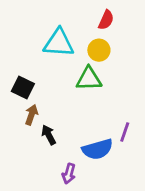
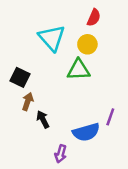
cyan triangle: (59, 43) -> (52, 38), turned 44

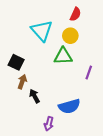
purple line: (110, 117) -> (89, 73), moved

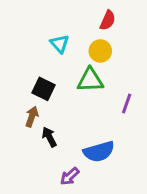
cyan triangle: (42, 31) -> (60, 44), size x0.6
black square: (16, 62) -> (43, 89), moved
purple arrow: (49, 124) -> (70, 176), turned 32

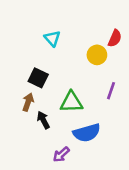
red semicircle: (108, 20) -> (115, 38), moved
yellow circle: (100, 51) -> (97, 55), moved
green triangle: (90, 80) -> (71, 102), moved

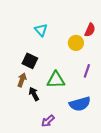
blue semicircle: (87, 133) -> (80, 104), moved

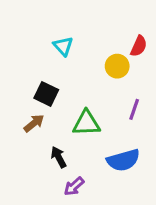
brown arrow: (22, 80) -> (34, 123), turned 32
black arrow: (34, 94) -> (59, 157), moved

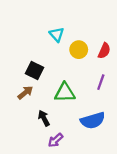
cyan triangle: (63, 46) -> (57, 35), moved
red semicircle: (139, 46) -> (104, 51), moved
yellow circle: (117, 66) -> (79, 50), moved

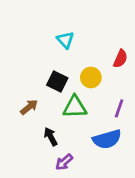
yellow circle: (79, 50) -> (91, 77), moved
black square: (35, 71) -> (57, 82), moved
purple line: (101, 82) -> (119, 108), moved

